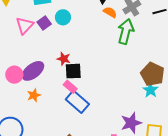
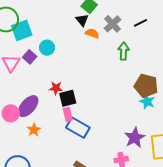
green arrow: (126, 31) -> (123, 51), moved, size x0.7
pink rectangle: (70, 87) -> (68, 114), turned 48

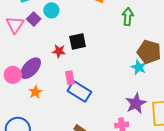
black square: (68, 98) -> (78, 41), moved
cyan star: (147, 102) -> (139, 67), moved

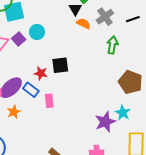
cyan star: (139, 67) -> (123, 113), moved
blue rectangle: (79, 91) -> (31, 90), moved, size x0.7
purple star: (136, 103) -> (105, 122), moved

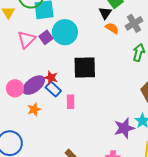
cyan circle: (37, 32) -> (65, 32), size x1.6
black square: (60, 65) -> (85, 68), size x1.4
red star: (41, 73) -> (51, 78), moved

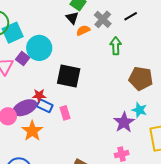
orange semicircle: (112, 28) -> (83, 30), turned -40
black square: (85, 68) -> (69, 76), turned 30
purple ellipse: (34, 85) -> (25, 108), turned 30
orange star: (34, 109) -> (32, 131), size x1.5

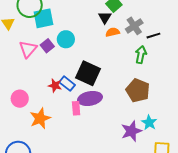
black line: (131, 16) -> (153, 36), moved
cyan circle: (39, 48) -> (66, 39), size x0.7
brown pentagon: (141, 78) -> (138, 90), moved
blue rectangle: (45, 106) -> (67, 84), moved
purple ellipse: (25, 108) -> (90, 98), moved

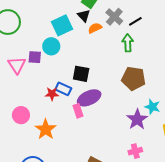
cyan square: (44, 18) -> (62, 25), moved
purple square: (47, 46) -> (35, 57), turned -32
black square: (88, 73) -> (81, 74), size x0.7

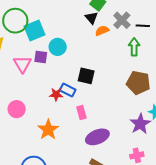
black line: (135, 21) -> (143, 26), turned 32
cyan square: (62, 25) -> (35, 30), moved
purple ellipse: (89, 98) -> (97, 137), moved
pink circle: (21, 115) -> (17, 109), moved

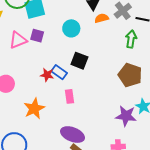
cyan circle: (58, 47) -> (71, 28), moved
pink triangle: (22, 64) -> (18, 40), turned 30
purple star: (140, 124) -> (126, 116), turned 30
purple ellipse: (97, 137) -> (73, 135), moved, turned 35

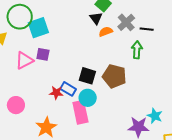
cyan circle: (71, 28) -> (88, 98), moved
brown pentagon: (130, 75) -> (114, 76), moved
pink rectangle: (69, 96) -> (80, 112), size x1.6

